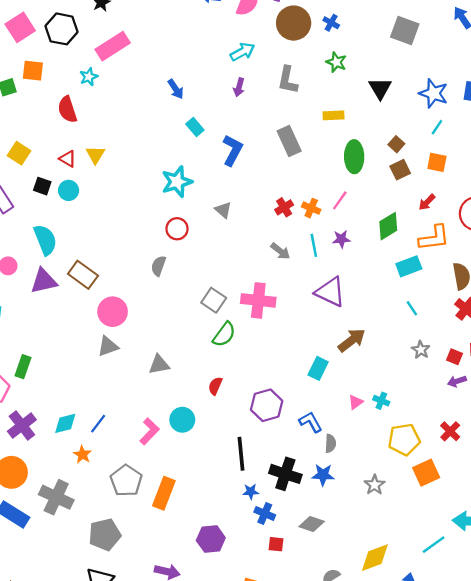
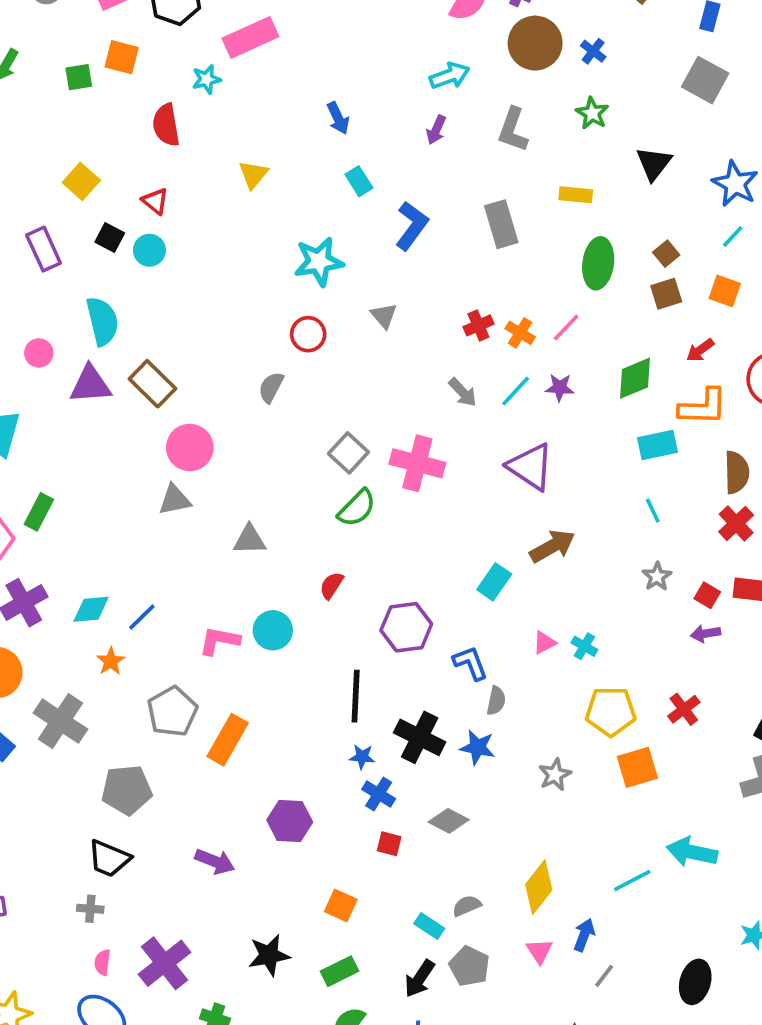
yellow triangle: (95, 155) -> (253, 175), moved
cyan line: (314, 245) -> (516, 391), turned 45
pink L-shape: (149, 431) -> (219, 641), turned -132
yellow diamond: (375, 558) -> (539, 887), turned -40

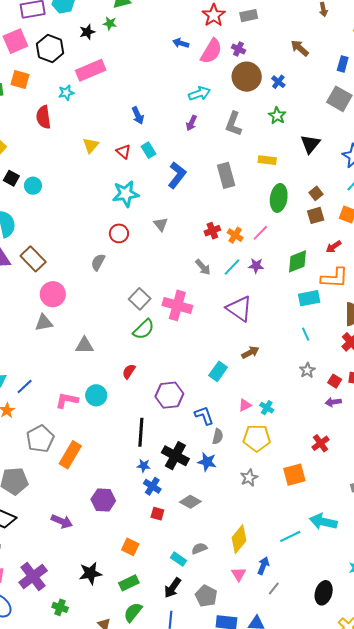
red triangle: (155, 201) -> (123, 152), moved
brown arrow: (552, 546) -> (250, 352), size x0.7
yellow pentagon: (611, 711) -> (257, 438), moved
gray pentagon: (469, 966) -> (206, 596), moved

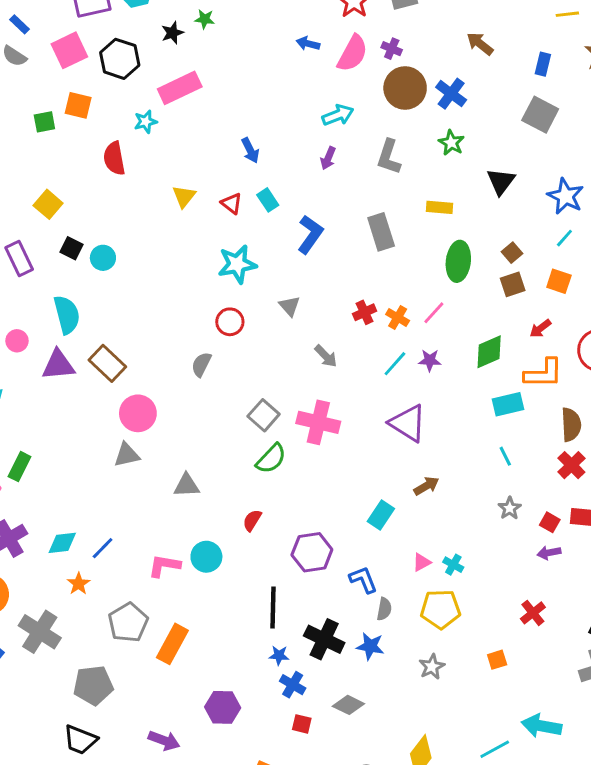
blue cross: (278, 82) -> (451, 94), size x1.5
gray arrow: (203, 267) -> (326, 356), moved
orange square: (294, 475) -> (497, 660), size x0.6

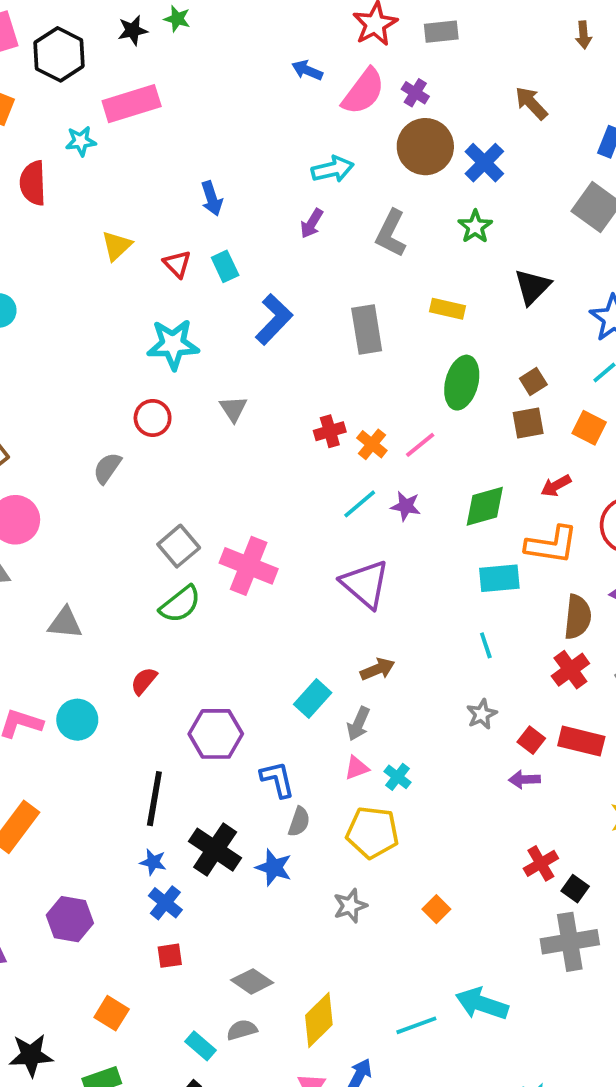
gray arrow: (326, 356) -> (358, 724), moved, turned 60
red cross: (533, 613) -> (541, 863), moved
orange square: (497, 660) -> (436, 909), turned -36
gray diamond: (348, 705) -> (252, 981), moved
red square: (302, 724) -> (170, 956), turned -30

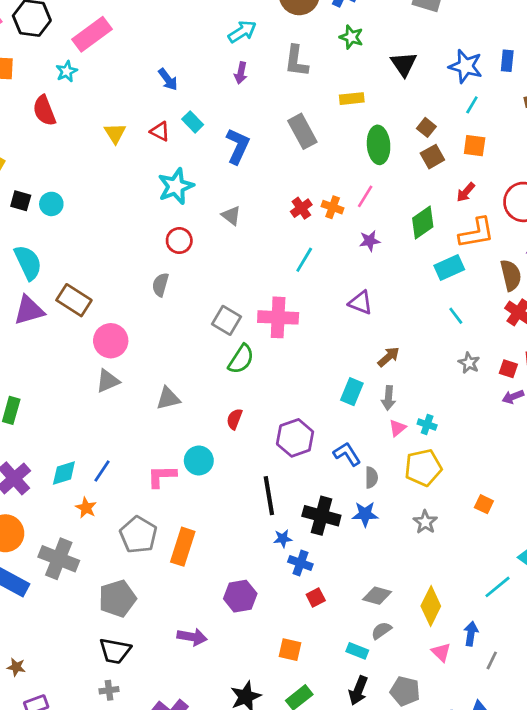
cyan line: (360, 504) -> (304, 260), moved
purple triangle: (365, 584) -> (361, 303), size x0.7

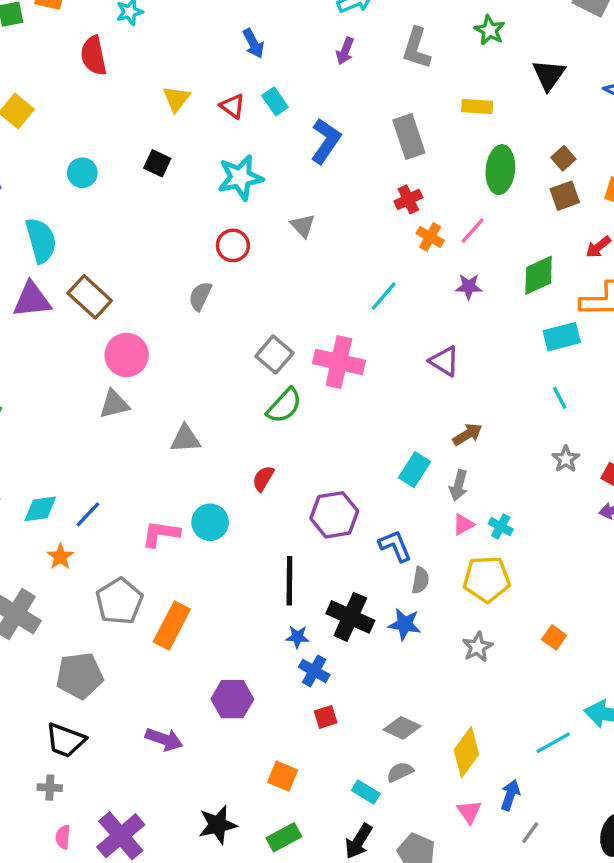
black square: (21, 201) -> (157, 163), moved
red cross: (301, 208) -> (408, 199), moved

